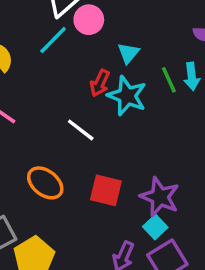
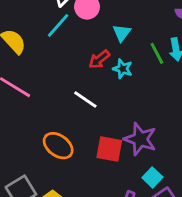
red arrow: (100, 83) -> (99, 59), turned 30
cyan star: (127, 96) -> (123, 69), size x0.6
purple star: (160, 197) -> (140, 139), moved

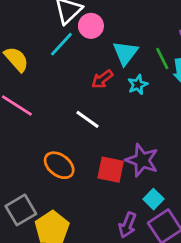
cyan triangle: (122, 33) -> (125, 53), size x1.4
green line: (157, 53) -> (162, 59), moved
cyan star: (123, 69) -> (138, 85), moved, turned 30

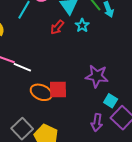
white line: (87, 119) -> (22, 67), moved
red square: (111, 170) -> (58, 89), moved

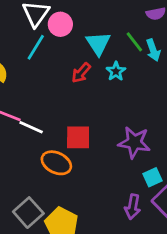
red square: (58, 89) -> (78, 137), moved
cyan square: (111, 101) -> (153, 177), turned 32

